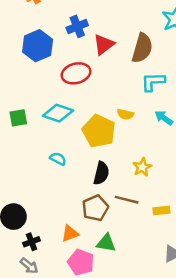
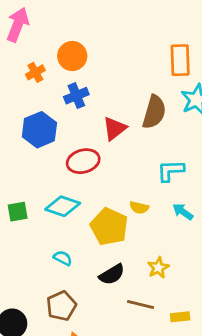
blue cross: (77, 26) -> (76, 96), moved
brown semicircle: (142, 48) -> (154, 112), moved
black semicircle: (101, 173) -> (112, 274), turned 45
brown pentagon: (95, 208) -> (61, 306), moved

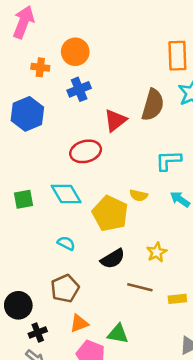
orange cross: (35, 72) -> (40, 67), turned 36
blue hexagon: (39, 130) -> (27, 114), moved
cyan diamond: (63, 206) -> (66, 194), turned 40

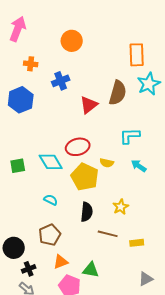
orange circle: (75, 52) -> (72, 41), moved
red ellipse: (86, 151) -> (78, 147), moved
black semicircle: (113, 259) -> (87, 212), turned -54

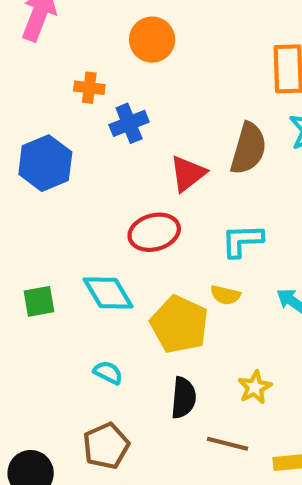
orange cross: (31, 64) -> (89, 88), moved
cyan L-shape: (130, 136) -> (242, 241), moved
red ellipse: (78, 147) -> (154, 232), moved

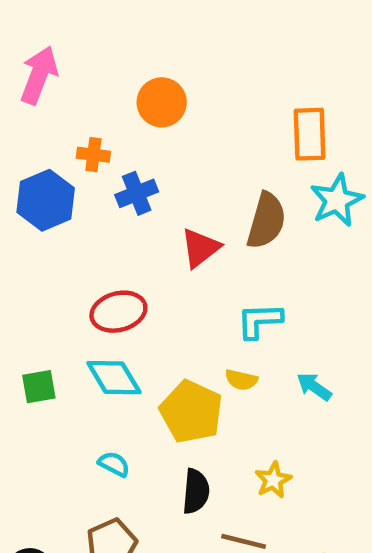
blue hexagon: (45, 163) -> (46, 200), moved
red ellipse: (154, 232) -> (118, 312), moved

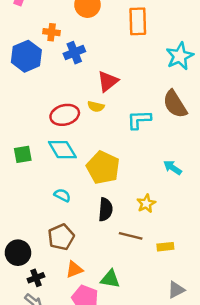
orange rectangle: (310, 134) -> (138, 21), moved
brown semicircle: (266, 221) -> (175, 104), moved, turned 132
yellow semicircle: (241, 380) -> (96, 106), moved
cyan arrow: (314, 387) -> (173, 168), moved

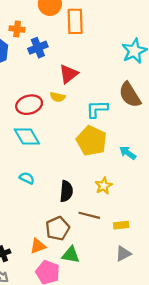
orange rectangle: (138, 21) -> (75, 21), moved
yellow pentagon: (103, 168) -> (92, 141), moved
brown pentagon: (61, 237) -> (58, 228), moved
gray triangle: (176, 290) -> (123, 254), moved

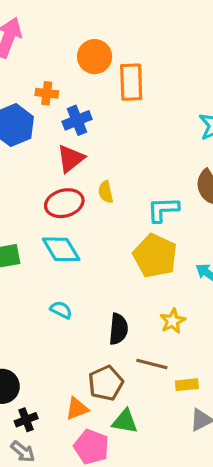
red triangle: (69, 74) -> (71, 159), moved
yellow semicircle: (58, 97) -> (106, 192), turned 64
yellow rectangle: (121, 225) -> (187, 385), moved

